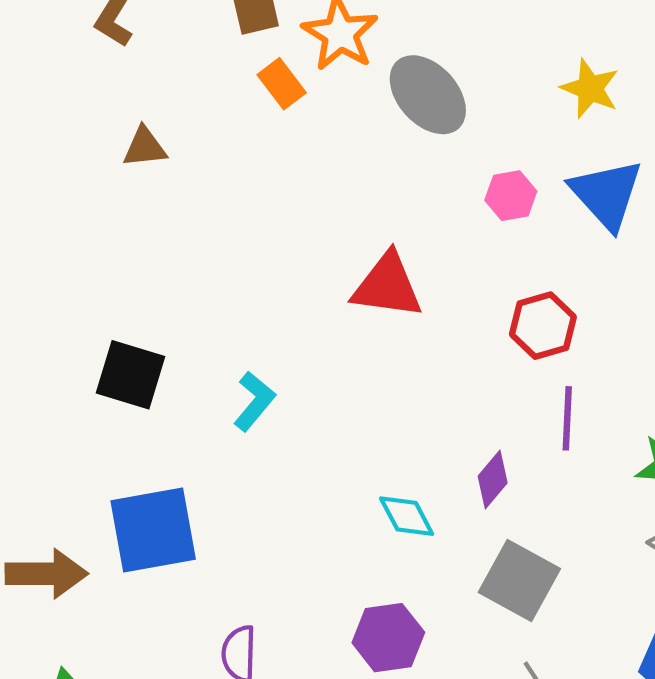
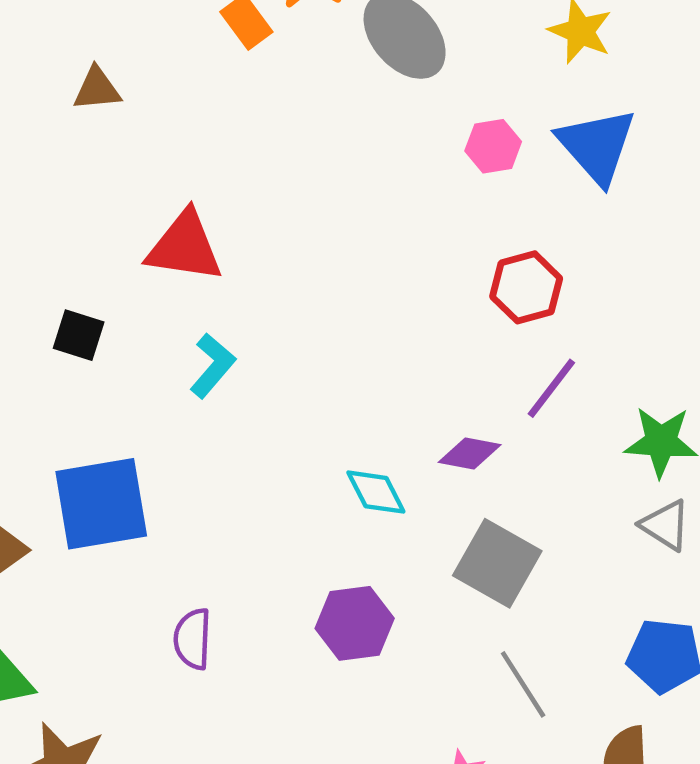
red triangle: (387, 286) -> (185, 247), moved
black square: (130, 375) -> (79, 335), size x0.7
purple line: (567, 418) -> (551, 388), turned 34
purple diamond: (493, 480) -> (470, 454), turned 60

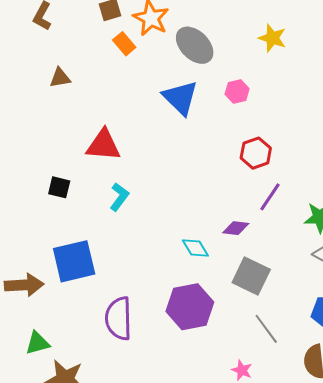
blue triangle: (597, 146) -> (180, 98), moved
purple hexagon: (355, 623) -> (190, 307), size x1.4
purple semicircle: (193, 639) -> (119, 318), size x1.6

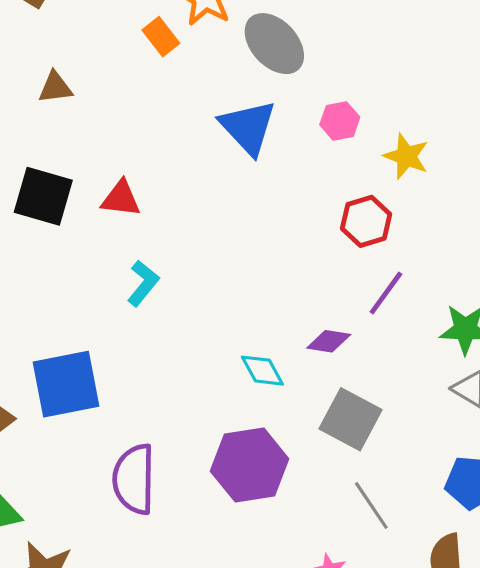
yellow star: (272, 38) -> (406, 156), moved
red triangle: (103, 145) -> (121, 199), size x0.7
black square: (59, 187) -> (43, 196), moved, size x1.6

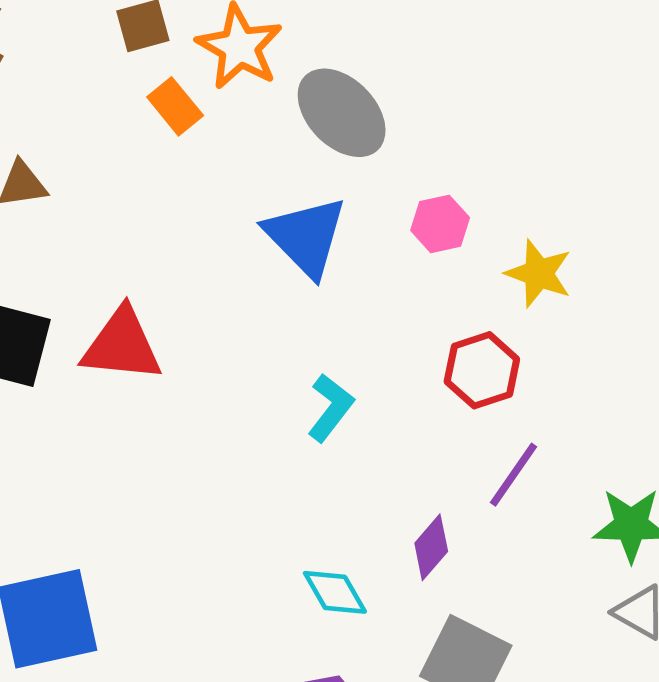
red triangle: (121, 199) -> (122, 345), size x1.4
cyan L-shape: (143, 283) -> (331, 408), moved
purple diamond: (329, 341) -> (431, 547), turned -57

